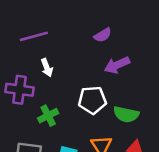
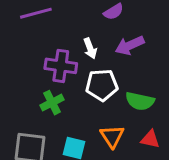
white arrow: (47, 68) -> (90, 48), moved
purple cross: (20, 90) -> (61, 66), moved

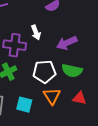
purple arrow: (130, 45) -> (67, 43), moved
white pentagon: (102, 85) -> (44, 72), moved

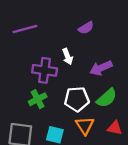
green semicircle: (72, 71) -> (107, 98), turned -54

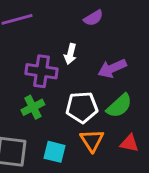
white arrow: (68, 57) -> (70, 54), turned 35

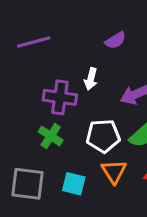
green cross: (33, 107) -> (51, 136), turned -30

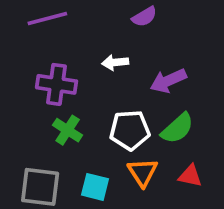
white arrow: (91, 79) -> (115, 62), turned 70
purple cross: (60, 97) -> (57, 84), moved

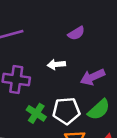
green cross: (68, 130) -> (36, 113), moved

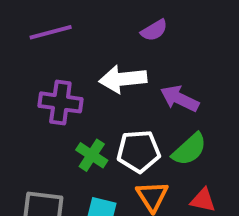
white arrow: (56, 65) -> (123, 79), size x1.6
purple arrow: (93, 77) -> (180, 99), turned 50

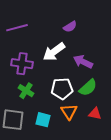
white arrow: (123, 79) -> (54, 52), turned -30
green cross: (92, 155) -> (26, 91), moved

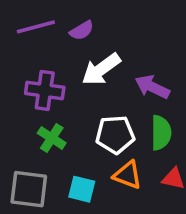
purple semicircle: (70, 27) -> (82, 30), moved
green semicircle: (88, 88) -> (161, 133), turned -48
orange triangle: (69, 112) -> (128, 175), turned -36

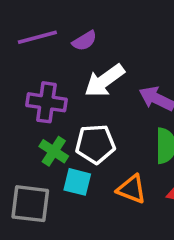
white pentagon: (115, 134) -> (95, 144), moved
cyan square: (82, 189) -> (77, 182), moved

